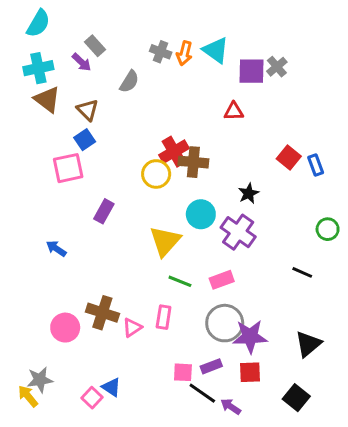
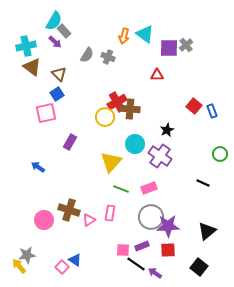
cyan semicircle: (38, 23) -> (54, 21), moved
gray cross: (161, 52) -> (108, 57), moved

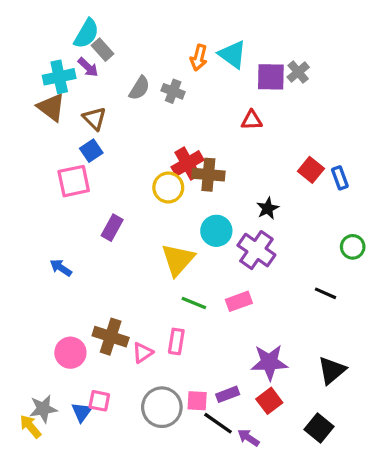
cyan cross: (26, 46) -> (59, 77), moved
gray circle: (151, 217) -> (162, 407), moved
red square: (168, 250) -> (269, 401), turned -35
blue triangle: (75, 260) -> (82, 412), moved, turned 32
pink square: (62, 267) -> (99, 401), moved, turned -32

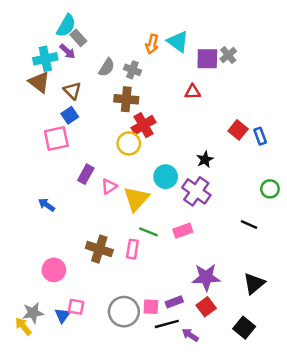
brown cross: (208, 175) -> (126, 99), moved
brown cross: (111, 337) -> (99, 249), moved
pink rectangle: (176, 341) -> (132, 249), moved
pink triangle: (143, 353) -> (109, 186), moved
black line: (218, 423) -> (167, 324), turned -50

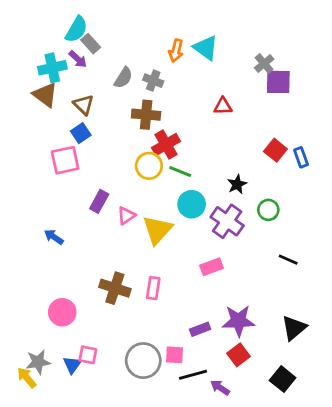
purple square: (207, 59) -> (278, 82), moved
green circle: (270, 189) -> (268, 210), moved
green line: (148, 232) -> (180, 172), moved
purple rectangle: (174, 302) -> (200, 329), moved

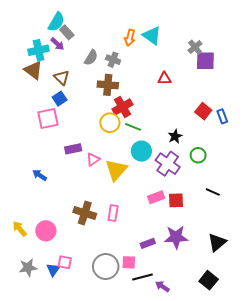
purple rectangle: (99, 201) -> (73, 149), turned 49
red square: (238, 355) -> (176, 200), moved, turned 35
yellow arrow: (27, 378) -> (20, 229), moved

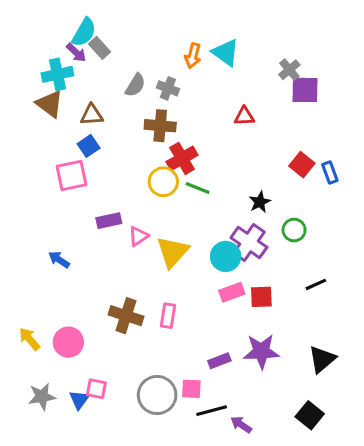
purple arrow: (57, 44) -> (76, 53), moved
brown triangle: (62, 78) -> (92, 115), turned -49
cyan circle: (141, 151) -> (226, 256), moved
black line: (213, 192) -> (316, 284), turned -48

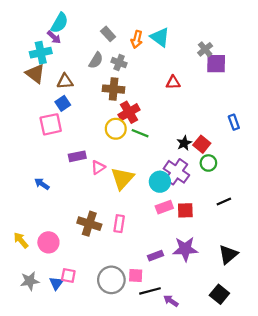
gray rectangle: (100, 48) -> (108, 34), moved
red square: (302, 165) -> (202, 144), moved

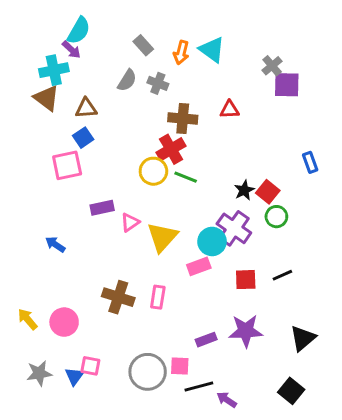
brown cross: (114, 89) -> (183, 118), moved
black line: (224, 202) -> (282, 275), moved
pink rectangle: (164, 207) -> (199, 266), moved

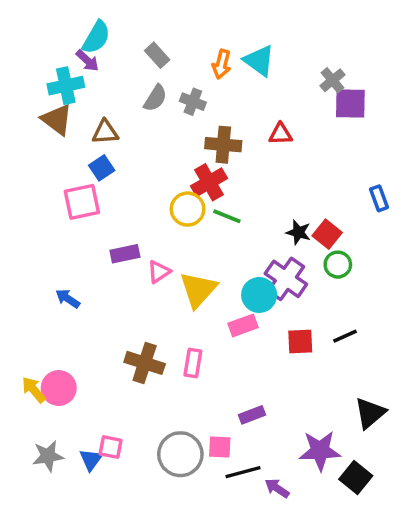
gray rectangle: (143, 45) -> (157, 55), moved
black star: (244, 190) -> (298, 232), turned -30
pink circle: (64, 322) -> (59, 388), moved
purple star: (246, 331) -> (320, 451), moved

